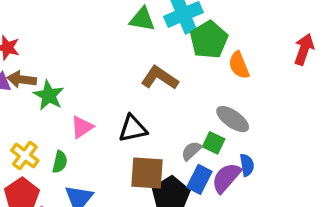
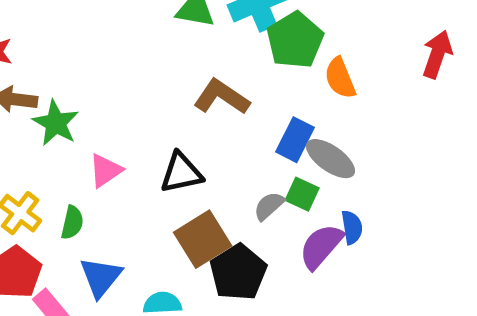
brown square: (147, 173) -> (203, 239), turned -36
blue rectangle: (199, 179) -> (295, 140), moved

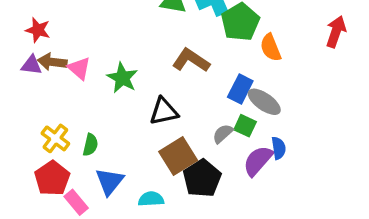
green star: (56, 123) -> (122, 78), moved
pink triangle: (105, 170) -> (79, 68), moved, turned -45

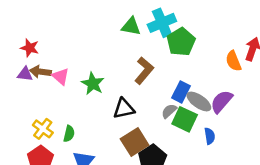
orange semicircle: (271, 48) -> (233, 61), moved
brown L-shape: (191, 60) -> (144, 71), turned 96
green square: (245, 126) -> (185, 119), size x1.5
gray semicircle: (223, 134) -> (169, 111), moved
purple semicircle: (258, 161) -> (222, 101), moved

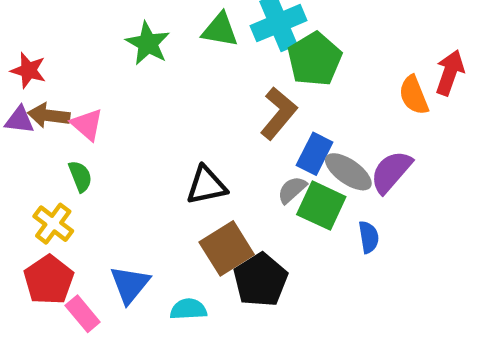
brown L-shape: (144, 71) -> (279, 113), moved
green star: (93, 84) -> (148, 43), moved
green semicircle: (69, 134) -> (80, 176), moved, turned -35

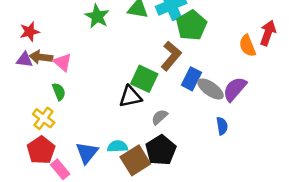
red star: (28, 70) -> (30, 32), turned -30
gray semicircle: (292, 190) -> (160, 117), moved
green square: (321, 206) -> (144, 79), moved
brown square: (227, 248) -> (135, 160), moved
cyan semicircle: (188, 309) -> (117, 146), moved

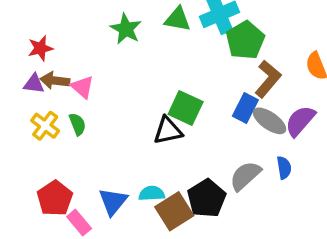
brown L-shape: (171, 56) -> (268, 79), moved
gray semicircle: (160, 117) -> (245, 176), moved, size x1.5
yellow cross: (44, 118) -> (45, 126), moved

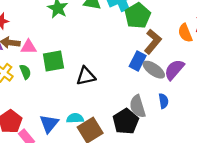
pink triangle: (82, 87) -> (29, 47), turned -42
green square: (186, 108) -> (53, 61), moved, turned -35
gray semicircle: (245, 176) -> (138, 106), turned -65
black pentagon: (207, 198) -> (126, 121), moved

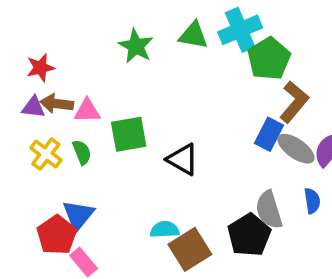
black triangle: (86, 76) -> (183, 159), turned 42
blue triangle: (49, 124) -> (78, 215), moved

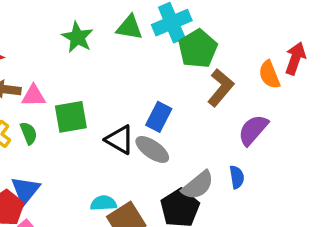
blue rectangle: (269, 134) -> (159, 117), moved
gray ellipse: (296, 149) -> (152, 149), moved
gray semicircle: (269, 210) -> (198, 185), turned -112

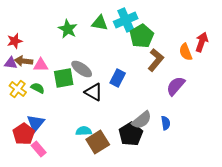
green semicircle: (29, 133) -> (38, 88), turned -40
gray ellipse: (152, 149) -> (82, 69), moved
blue semicircle: (237, 177) -> (166, 123), moved

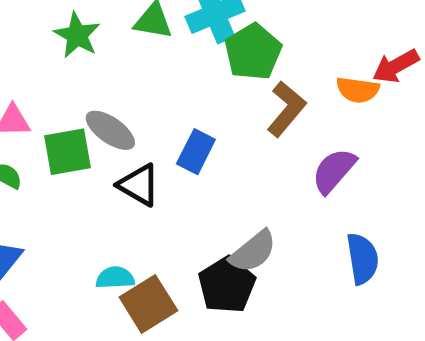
red arrow: (202, 42) -> (396, 66), turned -138
orange semicircle: (186, 52) -> (358, 90), turned -60
blue semicircle: (166, 123) -> (362, 259), moved, size x1.5

